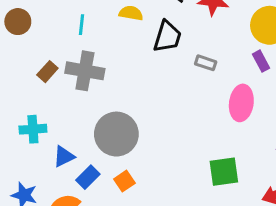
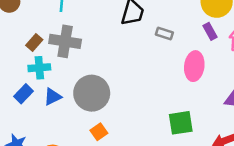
cyan cross: (33, 129) -> (39, 68), moved
blue triangle: (64, 156) -> (53, 97), moved
blue rectangle: (88, 177) -> (23, 94), moved

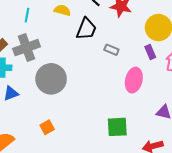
gray cross: (65, 41) -> (26, 48), turned -35
gray circle: (92, 93) -> (51, 79), moved

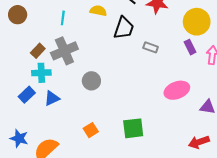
gray circle: (51, 79) -> (91, 81), size x0.6
pink ellipse: (134, 80) -> (177, 90), moved, turned 60
green square: (117, 127) -> (133, 128), moved

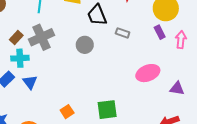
black trapezoid: (124, 28) -> (97, 15), turned 140
gray circle: (91, 81) -> (85, 45), moved
blue triangle: (52, 98) -> (30, 82), turned -42

